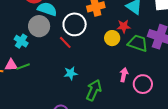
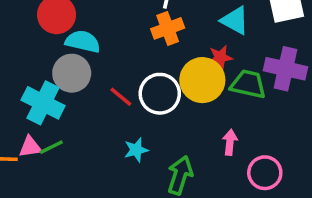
white circle: (75, 24) -> (160, 94), moved
yellow circle: (112, 38) -> (202, 80), size x1.6
cyan cross: (21, 41) -> (43, 103), size x1.6
pink circle: (143, 84) -> (265, 173), moved

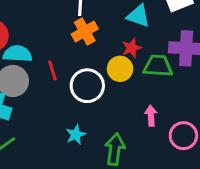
yellow circle: (202, 80) -> (120, 69), size x0.7
red line: (121, 97) -> (52, 70), moved, turned 42

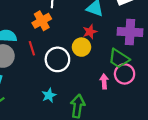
orange cross: (85, 32) -> (42, 21), moved
green trapezoid: (158, 66) -> (119, 59), moved, turned -150
pink circle: (183, 136) -> (125, 74), moved

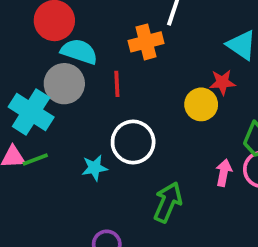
white circle: (57, 59) -> (133, 142), moved
cyan star: (49, 95) -> (94, 168), moved

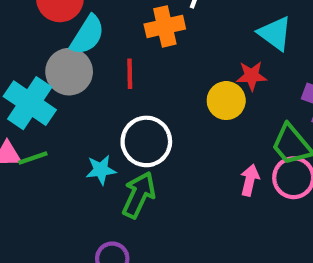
cyan semicircle: (79, 51) -> (87, 35), turned 102
green arrow: (168, 202) -> (139, 195), moved

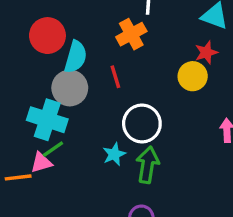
green line: (33, 158) -> (53, 149), moved

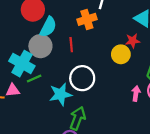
green line: (53, 149) -> (34, 79), moved
cyan star: (114, 154) -> (60, 94), size x1.5
green arrow: (148, 165) -> (78, 118), moved

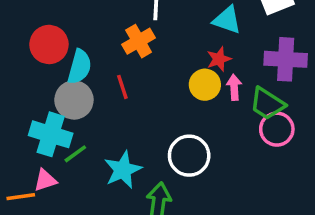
white circle: (82, 78) -> (189, 156), moved
pink arrow: (136, 93) -> (234, 87), moved

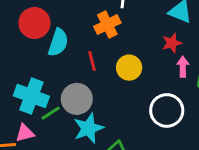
yellow circle: (205, 85) -> (129, 68), moved
gray circle: (74, 100) -> (77, 99), moved
white circle: (189, 156) -> (167, 110), moved

